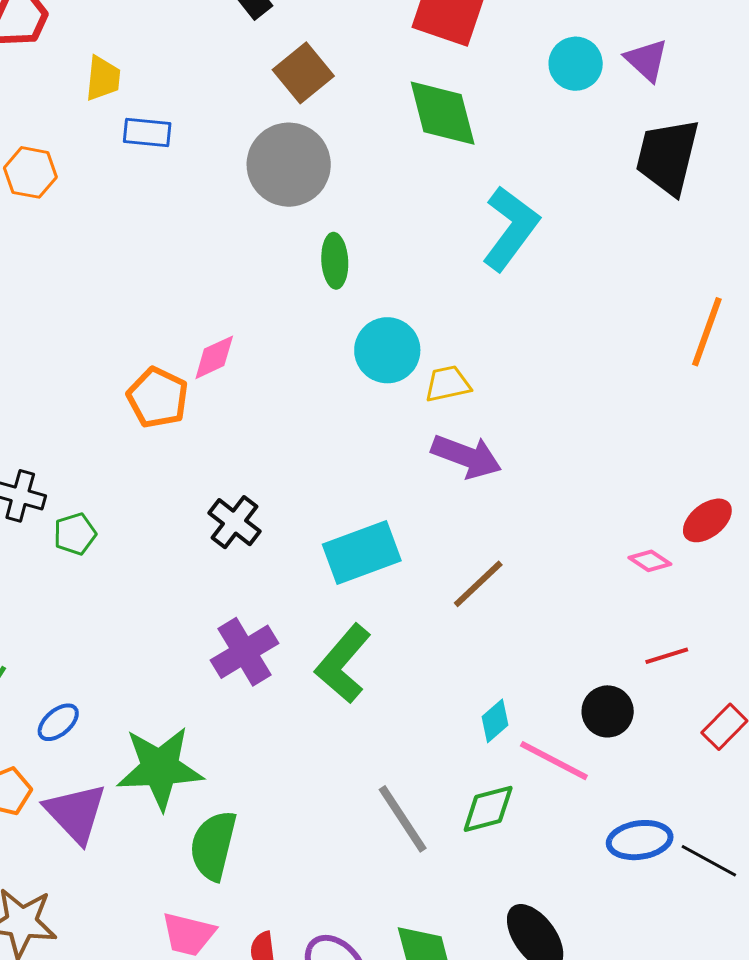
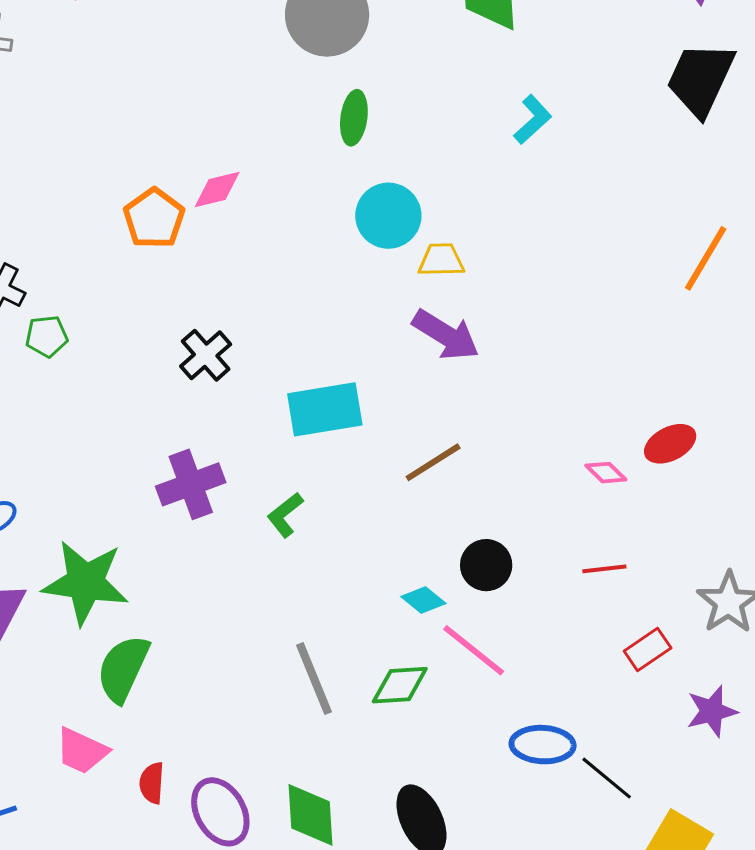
cyan L-shape: (511, 228) -> (533, 120), size x0.6
green L-shape: (343, 664) -> (285, 515), size x0.6
black circle: (608, 711) -> (486, 565), moved
cyan diamond: (495, 721) -> (423, 600), turned 69

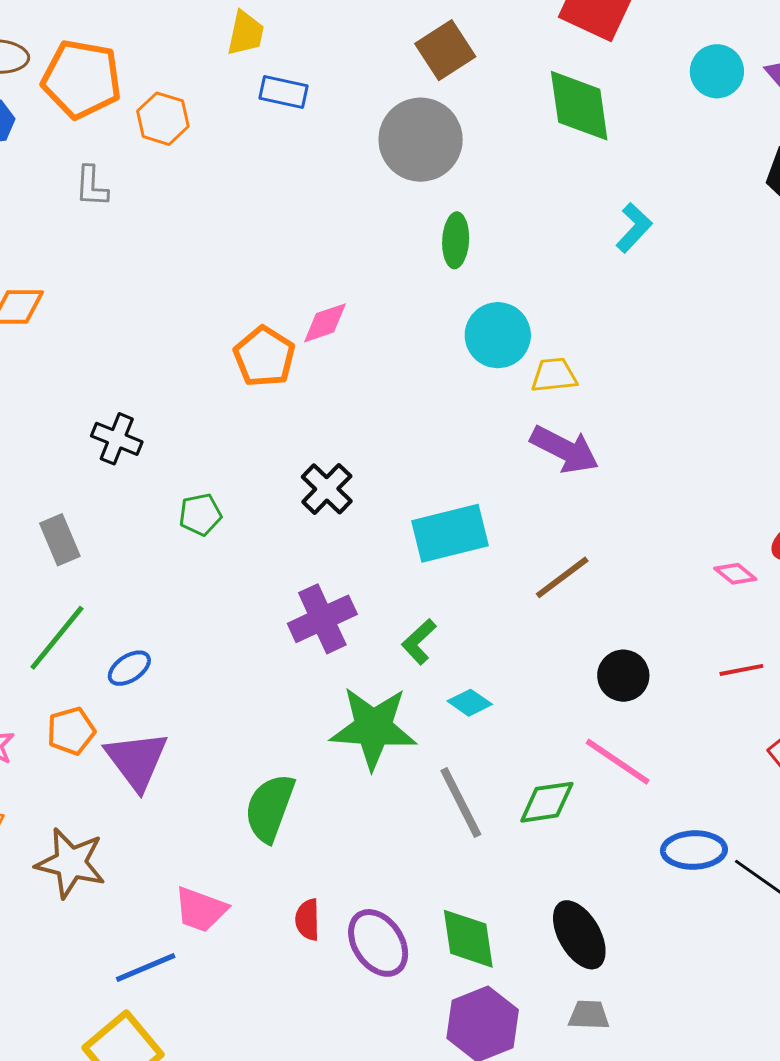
green pentagon: (47, 336) -> (200, 514), moved
green star: (85, 582) -> (373, 728), moved
cyan diamond: (423, 600) -> (470, 703), moved
pink trapezoid: (82, 751) -> (201, 910), moved

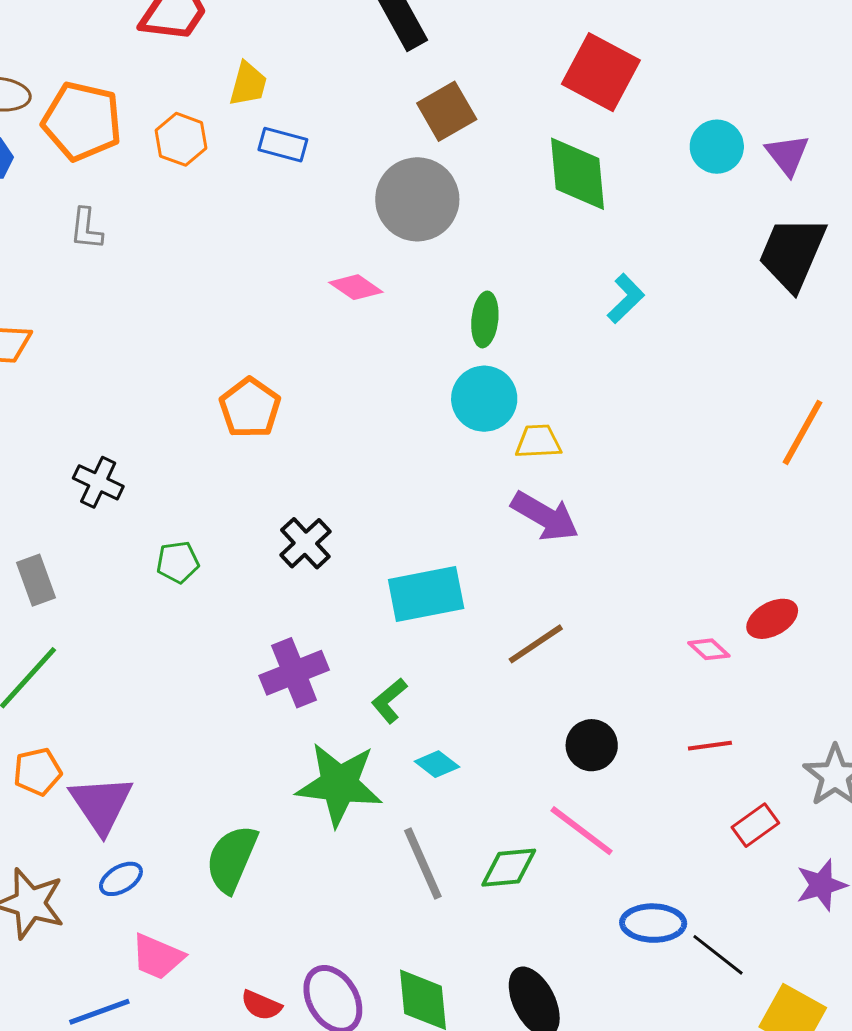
orange hexagon: (163, 119) -> (181, 139), moved
green ellipse: (456, 240) -> (485, 319), moved
pink diamond: (325, 323) -> (356, 287), moved, turned 50
blue ellipse: (129, 668) -> (121, 879), moved
red semicircle: (308, 920) -> (261, 1005), moved, turned -69

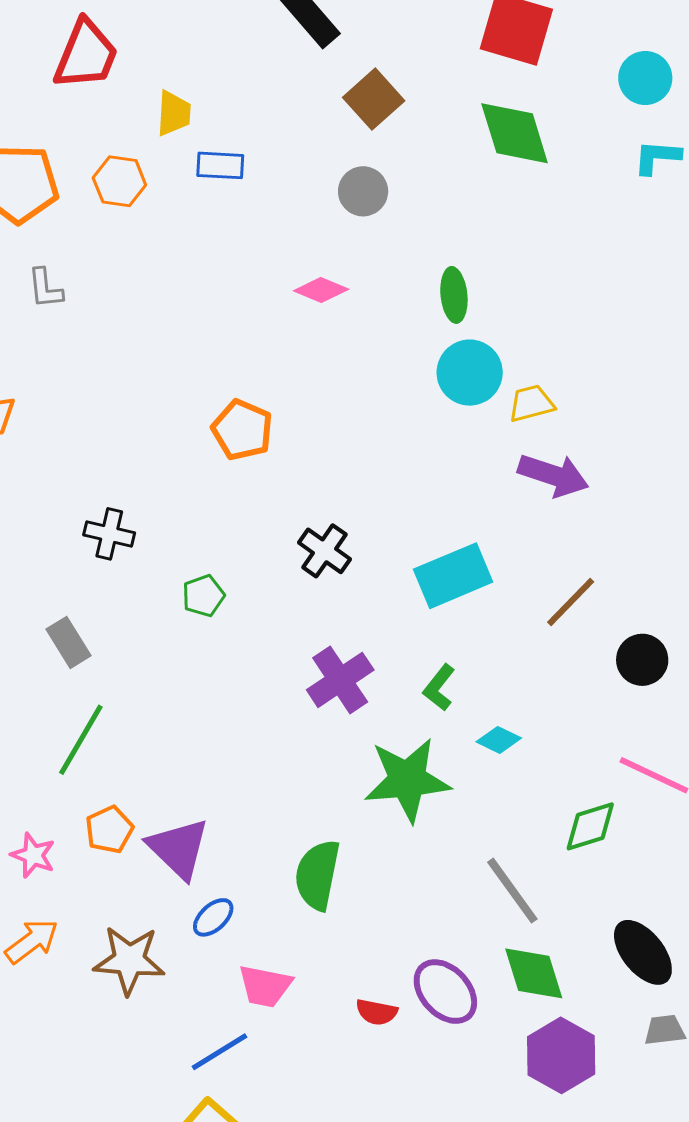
gray circle: (417, 199) -> (363, 191), size x0.6
cyan L-shape: (626, 299) -> (657, 157), moved, turned -120
black circle: (592, 745) -> (642, 660), moved
gray line: (423, 863) -> (512, 891), moved

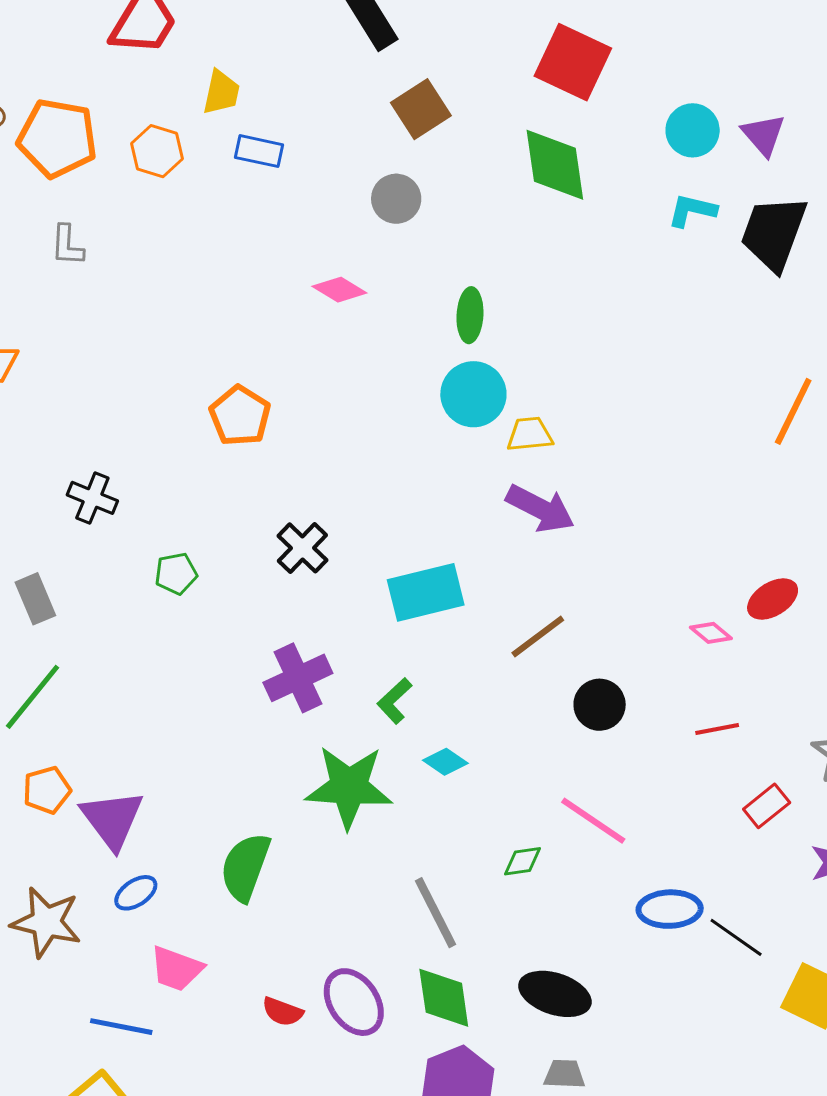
green diamond: (590, 826) -> (522, 861), size x0.7
black ellipse: (643, 952) -> (555, 994), turned -42
blue line: (219, 1052) -> (121, 1027), turned 34

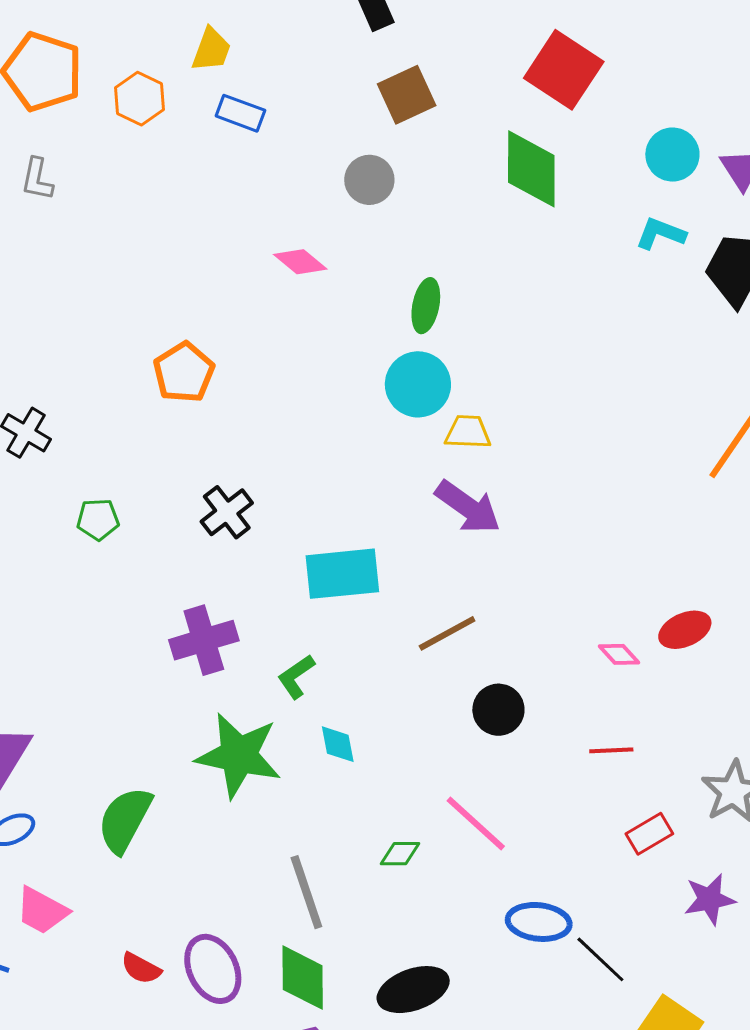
cyan diamond: (445, 762) -> (338, 744), turned 36
black ellipse: (555, 994) -> (413, 990), turned -46

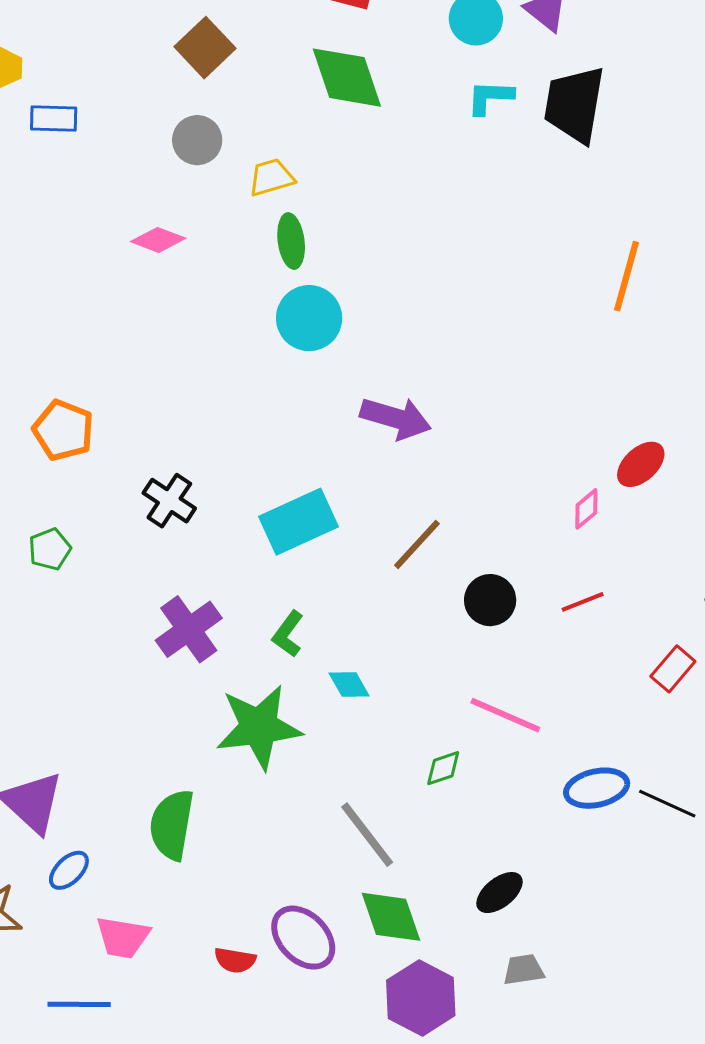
orange pentagon: (184, 372) -> (63, 430), moved
yellow trapezoid: (468, 432) -> (271, 177), moved
pink diamond: (619, 654) -> (586, 509), turned -69
red line: (611, 750) -> (583, 602), moved
black ellipse: (413, 990) -> (500, 893), size x0.7

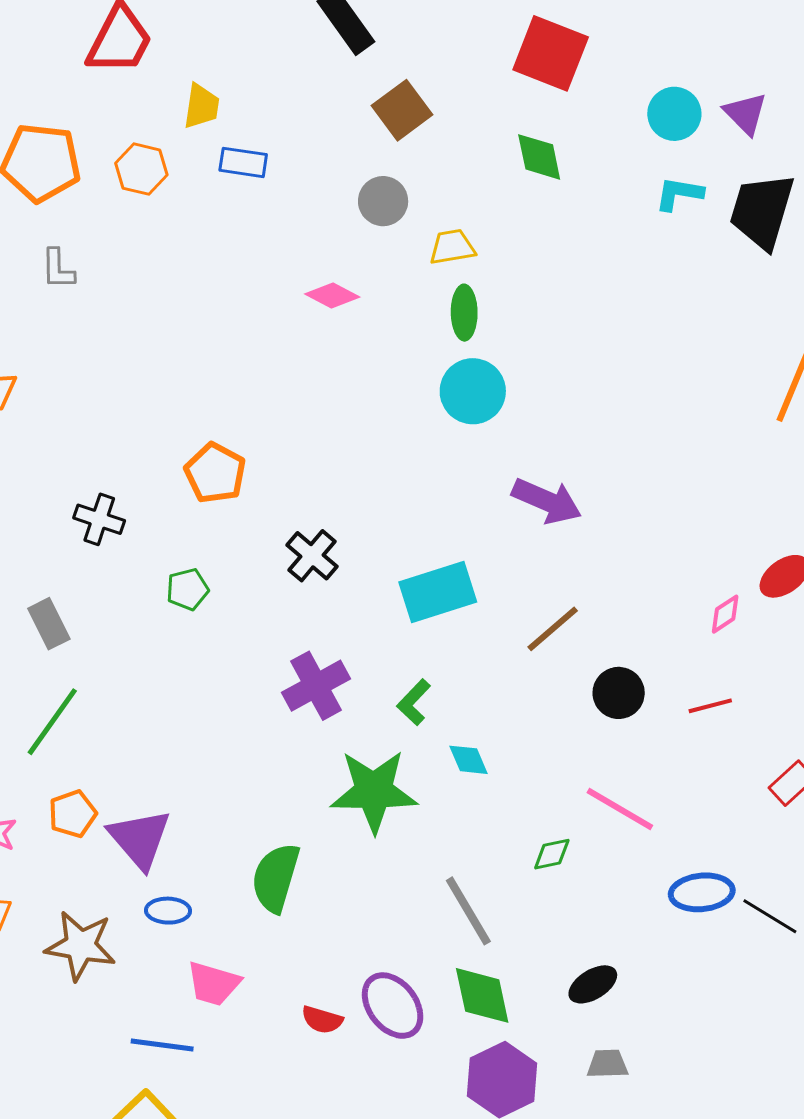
green diamond: (347, 78) -> (539, 157), size x0.7
blue ellipse: (69, 870) -> (168, 911), turned 39

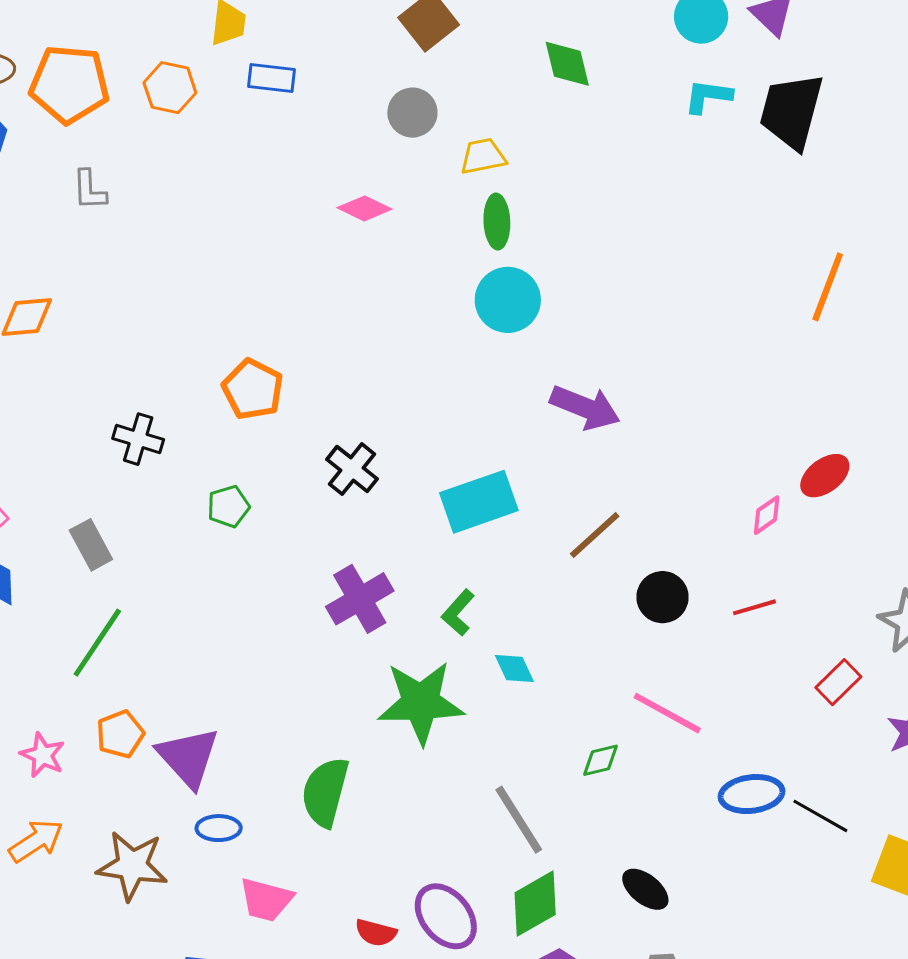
black ellipse: (593, 984) -> (645, 889), turned 72
green diamond: (482, 995) -> (535, 904), turned 74

